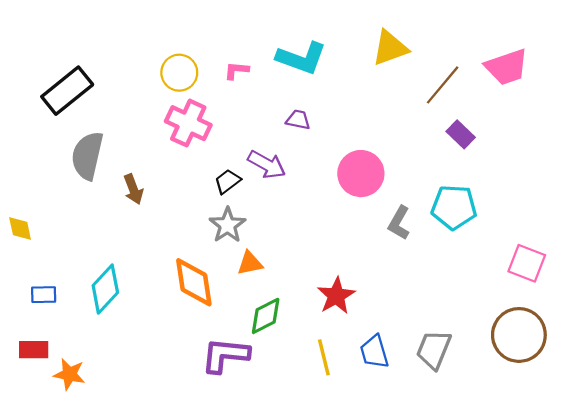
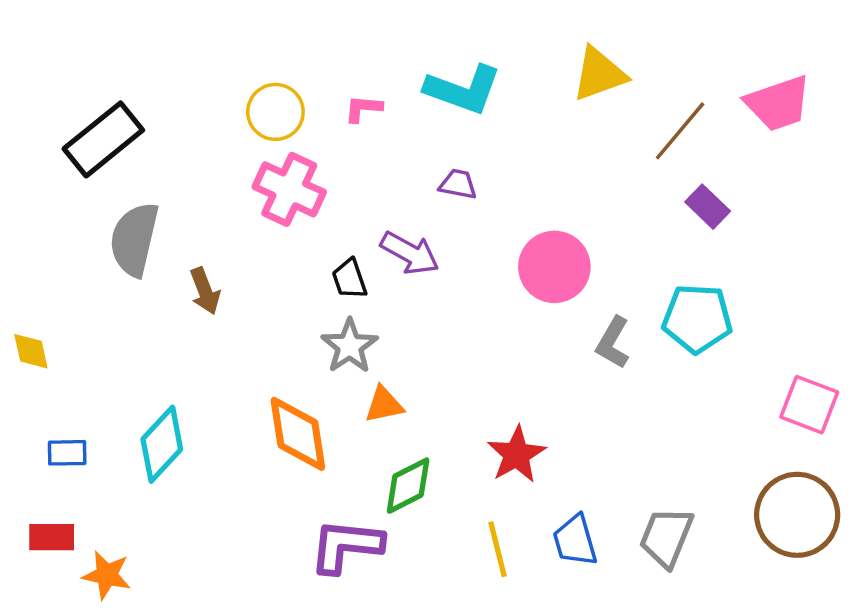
black trapezoid: (227, 181) -> (349, 279), turned -72

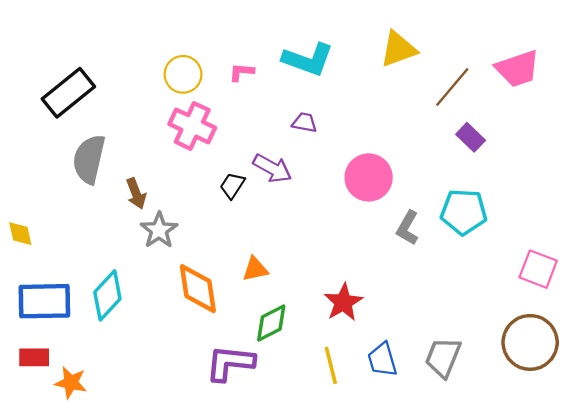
black trapezoid: (349, 279) -> (232, 185), turned 52
gray star: (349, 346) -> (159, 230), moved
blue rectangle: (67, 453) -> (44, 301), size x2.0

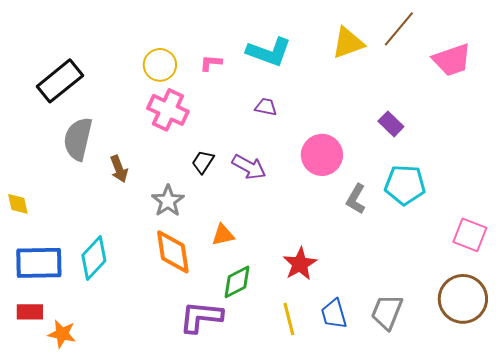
brown line: (452, 87) -> (399, 29), moved
purple rectangle: (471, 137) -> (391, 124), moved
purple arrow: (272, 168) -> (249, 167), moved
gray star: (159, 230) -> (168, 201), moved

